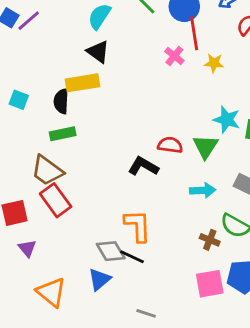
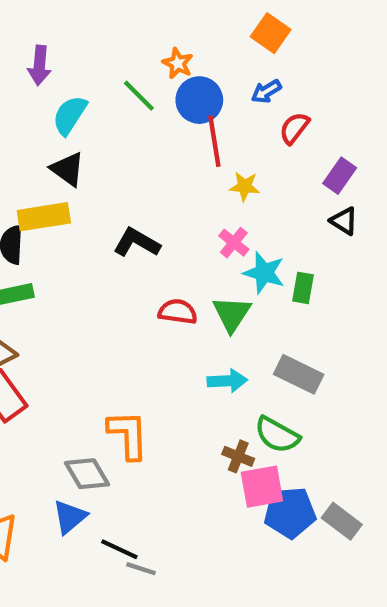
pink cross: (174, 56) -> (234, 243), moved
black L-shape: (143, 166) -> (137, 243), moved
black line: (132, 257) -> (119, 549), moved
pink square: (210, 284) -> (262, 487), moved

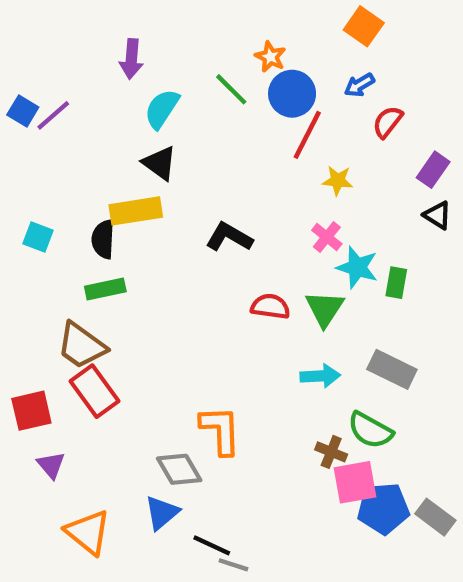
red line: (214, 141) -> (307, 135), turned 36

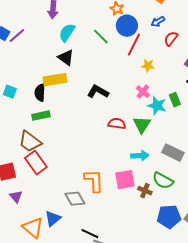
green line: (231, 89) -> (101, 37), moved
green rectangle: (396, 283) -> (175, 100), moved, turned -32
pink square: (355, 482) -> (125, 180), moved
blue triangle: (162, 513) -> (53, 219), moved

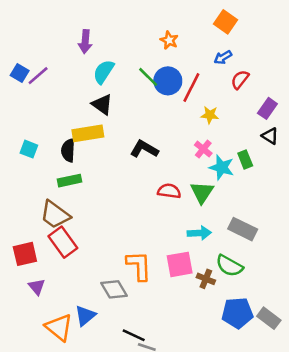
blue circle: (127, 26) -> (168, 81), moved

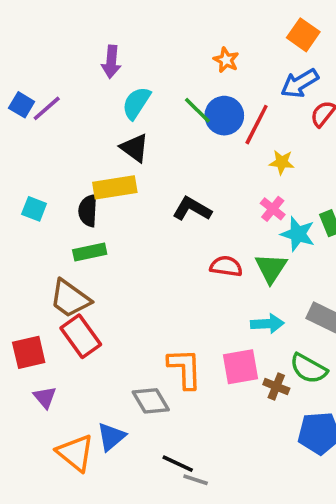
blue arrow: (223, 57) -> (300, 83), size x1.5

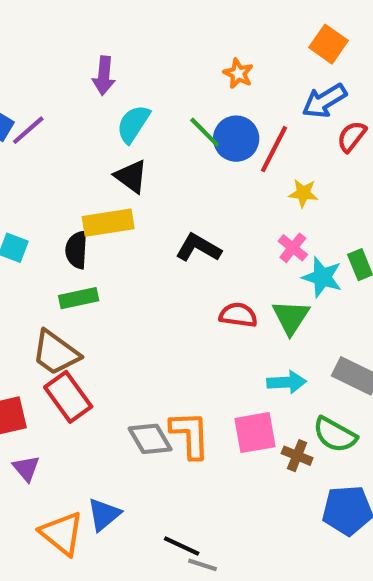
gray diamond: (151, 401) -> (150, 439), moved

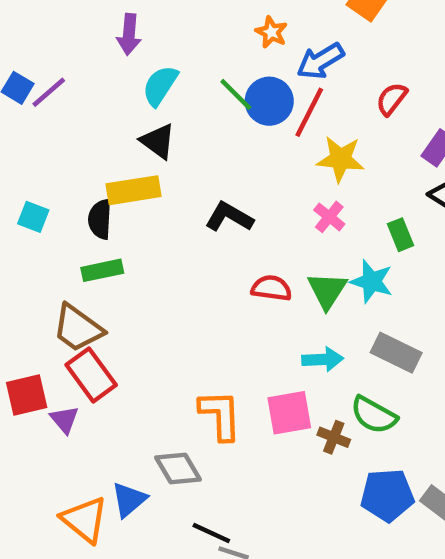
blue arrow: (324, 101) -> (320, 61), moved
yellow star: (303, 193) -> (340, 159), size x1.5
cyan star: (322, 277) -> (372, 281), moved
gray diamond: (150, 439) -> (178, 468), moved
purple triangle: (26, 468) -> (64, 419), moved

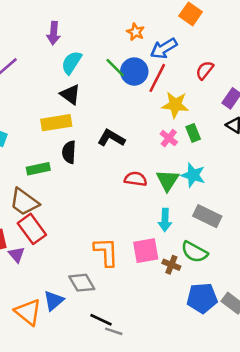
black semicircle: (100, 219) -> (69, 152), moved
green rectangle: (401, 235) -> (193, 133), moved
cyan arrow: (323, 359) -> (165, 220), turned 95

